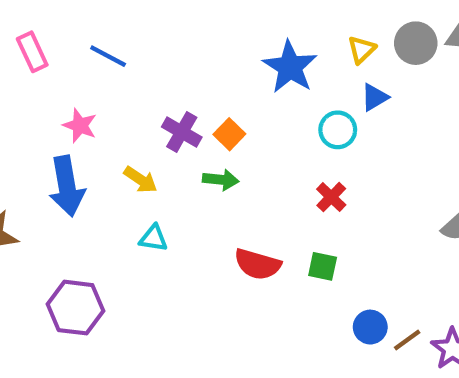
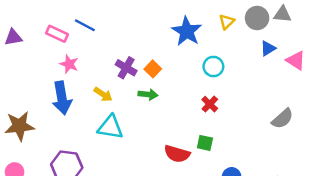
pink rectangle: (32, 52) -> (57, 34), moved, turned -40
blue triangle: (375, 97) -> (268, 48), moved
cyan triangle: (154, 238) -> (110, 127), size x1.6
red semicircle: (258, 264) -> (177, 154), moved

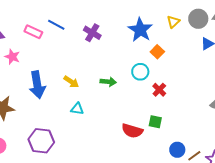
pink star: (69, 64) -> (12, 57), moved
cyan circle: (213, 67) -> (140, 72), moved
purple cross: (126, 68) -> (92, 33), moved
orange square: (153, 69) -> (157, 52), moved
cyan triangle: (110, 127) -> (77, 109), size x0.6

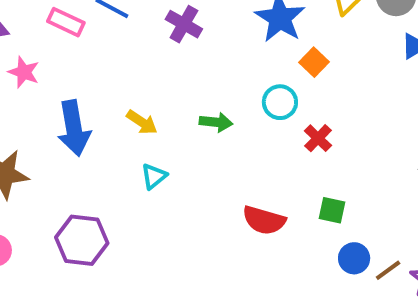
cyan triangle: (77, 109) -> (154, 176), turned -48
green square: (155, 122) -> (332, 210), moved

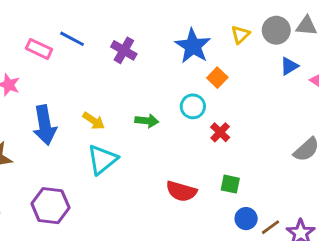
cyan triangle: (154, 176) -> (102, 160), size x1.6

